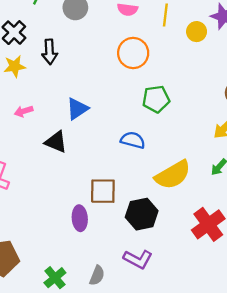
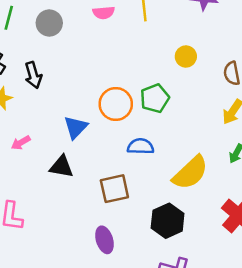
yellow circle: (197, 32) -> (186, 56), moved
orange circle: (133, 53) -> (116, 104), moved
brown square: (103, 191) -> (114, 189), moved

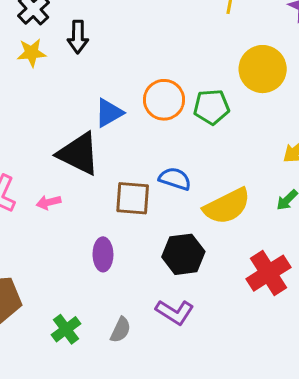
yellow circle: (186, 56) -> (263, 69), size x1.8
pink arrow: (21, 143) -> (49, 202), moved
blue semicircle: (141, 146) -> (175, 179), moved
black triangle: (62, 167) -> (79, 154), size x1.5

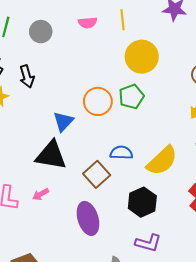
yellow circle: (263, 69) -> (142, 57), moved
brown square: (133, 198) -> (97, 174), turned -30
purple ellipse: (103, 254) -> (88, 218), size x1.4

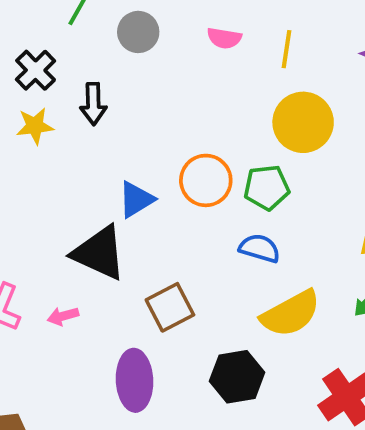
blue semicircle: (121, 153) -> (260, 248), moved

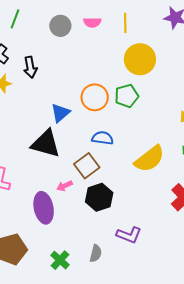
gray circle: (138, 32) -> (60, 26), moved
blue semicircle: (260, 248) -> (103, 138), moved
pink arrow: (63, 316) -> (65, 186), moved
black hexagon: (237, 377) -> (99, 197), moved
purple ellipse: (135, 380) -> (44, 208), moved

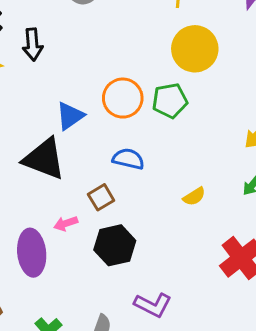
yellow semicircle: (149, 159) -> (194, 196), size x0.5
brown square: (87, 166) -> (101, 197), size x0.7

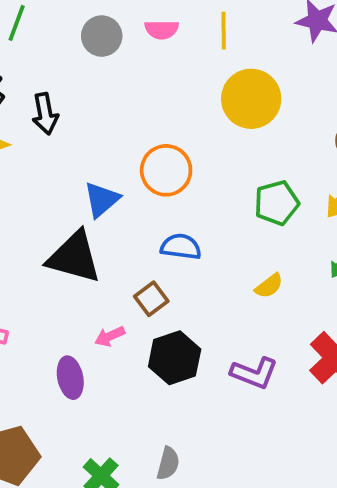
green pentagon: (170, 101) -> (277, 203), moved
purple ellipse: (32, 253) -> (70, 378), size x0.7
purple L-shape: (153, 305) -> (254, 373), moved

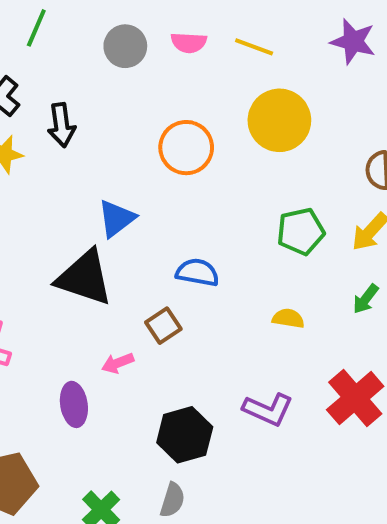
yellow line: (224, 31) -> (254, 47), turned -72
orange circle: (166, 170) -> (186, 148), moved
yellow semicircle: (269, 286) -> (288, 318), turned -136
black hexagon: (175, 358) -> (185, 435), moved

